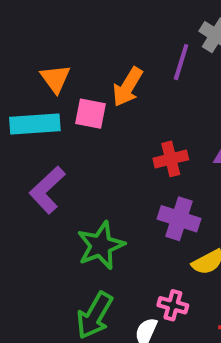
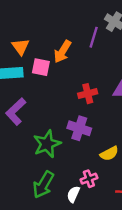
purple cross: (179, 219) -> (79, 128), moved
pink cross: (173, 305) -> (89, 179), turned -35

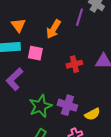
pink square: (41, 67) -> (35, 53), moved
purple cross: (79, 128) -> (67, 105), moved

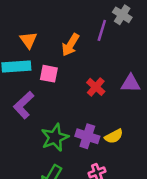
red cross: (74, 64) -> (96, 87), turned -35
yellow semicircle: (92, 114) -> (114, 136), moved

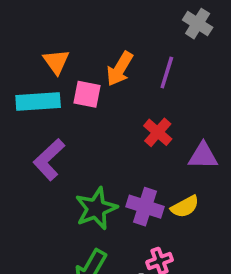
purple line: (102, 30) -> (167, 73), moved
pink square: (49, 74) -> (87, 94), moved
purple triangle: (131, 83) -> (203, 156), moved

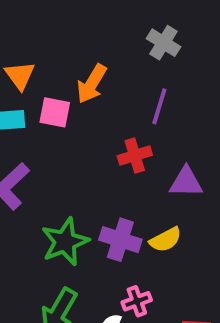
gray cross: (198, 24) -> (163, 43), moved
purple line: (167, 73) -> (159, 106), moved
red cross: (158, 132) -> (135, 156), turned 32

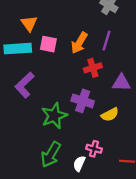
orange arrow: (92, 84) -> (79, 43), moved
purple cross: (120, 240) -> (83, 101), moved
pink cross: (137, 301) -> (94, 149), turned 35

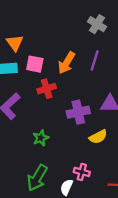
red cross: (93, 68) -> (47, 89), moved
purple cross: (83, 101) -> (78, 112), moved, turned -30
green star: (54, 116) -> (41, 138), size x0.6

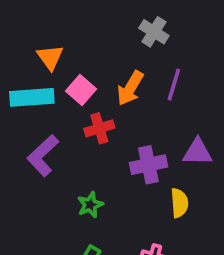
gray cross: (97, 24) -> (154, 32), moved
pink square: (35, 64) -> (81, 90), turned 30
yellow semicircle: (98, 137) -> (179, 203), turned -66

